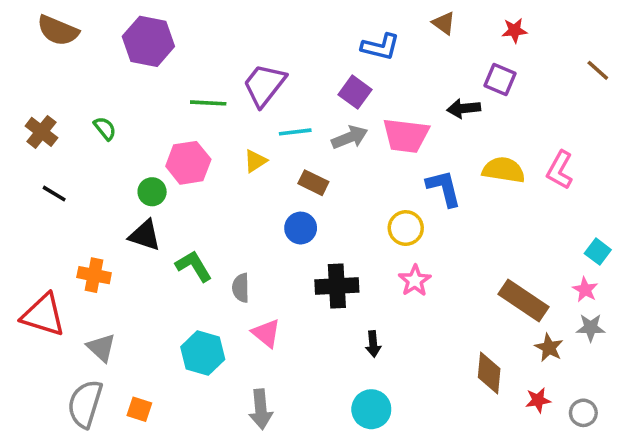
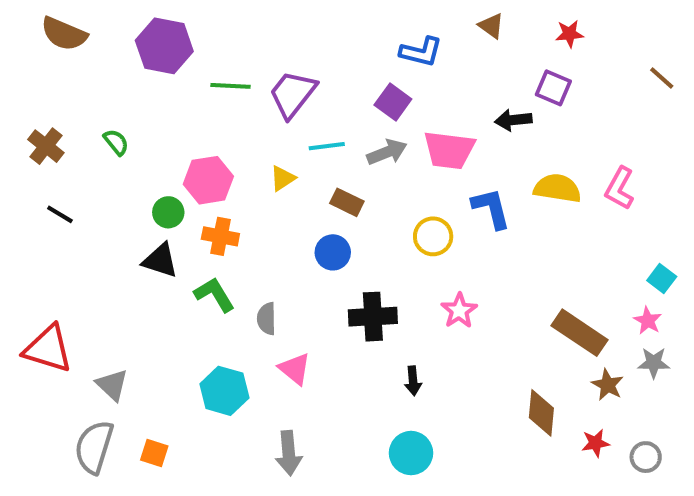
green line: (208, 103) -> (230, 86), moved
yellow circle: (406, 228) -> (433, 236), moved
orange cross: (94, 275) -> (220, 236), moved

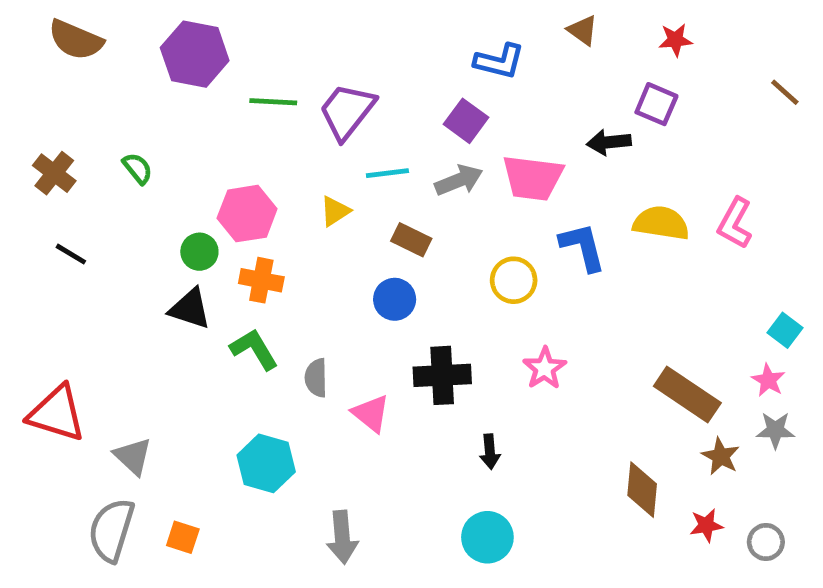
pink triangle: (295, 369) -> (371, 413), moved

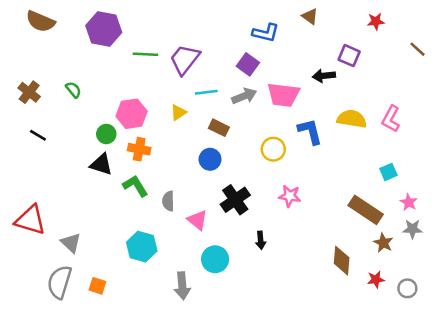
red star: (675, 40) -> (376, 21), moved
cyan square: (785, 330) -> (388, 172), moved, turned 30
pink star: (545, 368) -> (290, 196), turned -30
black cross: (442, 375) -> (235, 200), turned -32
cyan circle: (487, 537) -> (215, 259), moved

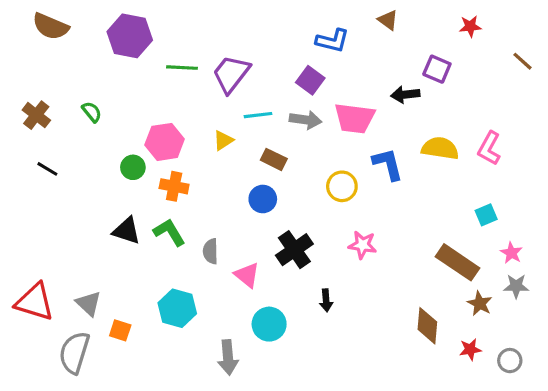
gray arrow: (244, 96) -> (306, 120), turned 30
black triangle: (101, 164) -> (127, 231), moved
red triangle: (30, 220) -> (35, 302), moved
orange square: (97, 286) -> (120, 330), moved

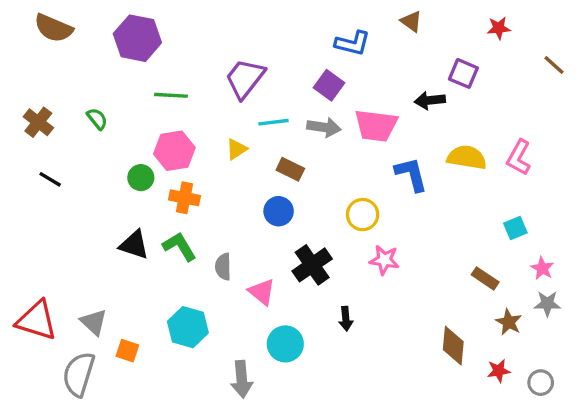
green line: (182, 68) -> (171, 95), moved
yellow circle: (342, 186) -> (363, 215), moved
brown rectangle: (458, 262) -> (485, 278), size x0.6

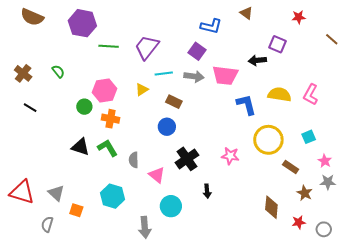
green line: (171, 95) -> (109, 46), moved
yellow circle: (363, 215) -> (268, 140), moved, size x1.5
gray semicircle: (79, 374) -> (47, 224), size x0.6

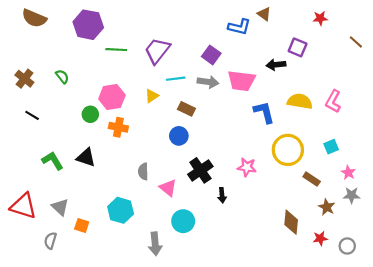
blue L-shape: (211, 26) -> (239, 27), moved
green L-shape: (108, 148) -> (53, 161), moved
black arrow: (207, 191) -> (222, 195), moved

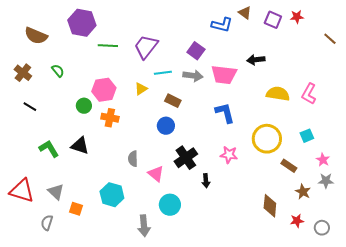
brown semicircle: (34, 18) -> (36, 36), moved
purple square: (298, 47) -> (273, 20), moved
blue L-shape: (264, 112) -> (225, 113), moved

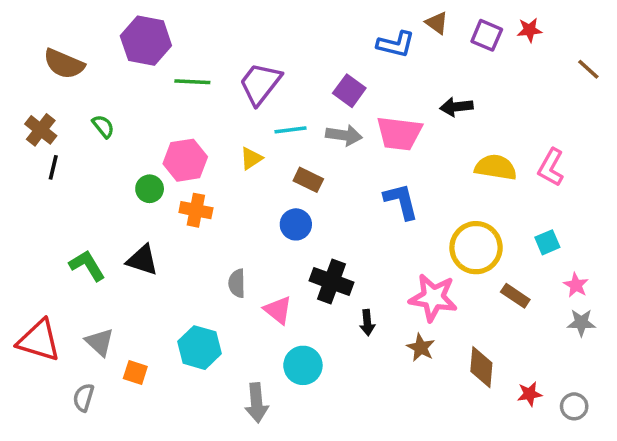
black line: (30, 107) -> (53, 167), moved, turned 72
pink star: (229, 155) -> (433, 298), moved, size x1.5
black cross: (186, 158) -> (332, 282), turned -35
brown star: (303, 192) -> (421, 348), moved

